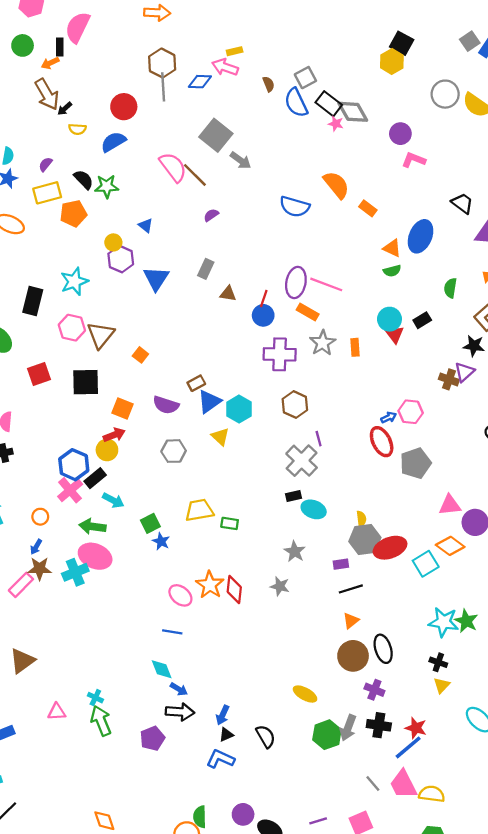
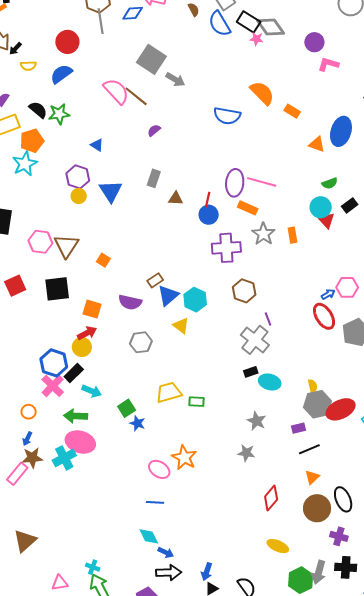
yellow circle: (113, 242) -> (79, 196), moved
green semicircle: (392, 271) -> (330, 183), moved
cyan star: (74, 281) -> (25, 164), moved
red diamond: (234, 590) -> (271, 498), moved, turned 40

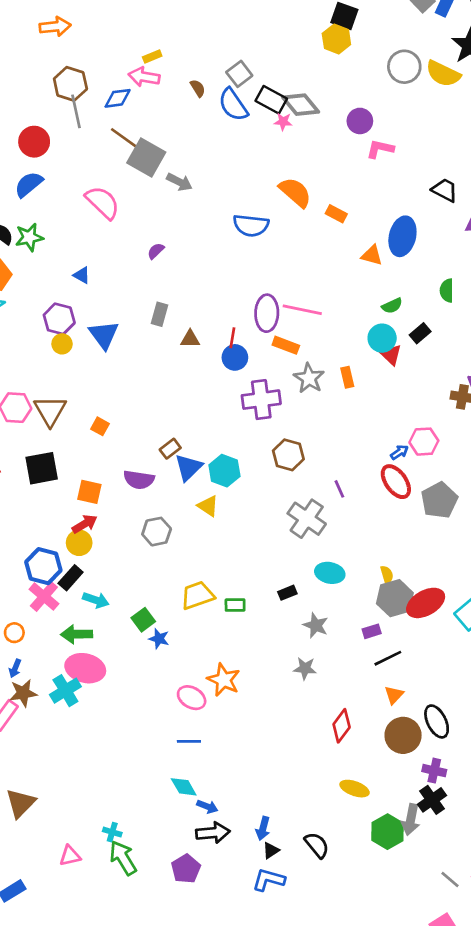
brown line: (136, 96) -> (125, 139), moved
purple line: (268, 319) -> (339, 489), moved
black rectangle: (251, 372) -> (287, 593), moved
black cross: (346, 567) -> (432, 800), moved, turned -35

